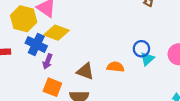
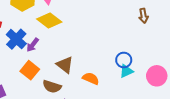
blue cross: (36, 44) -> (16, 39), moved
orange semicircle: (115, 67) -> (91, 79), moved

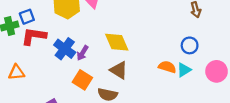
yellow diamond: (49, 21) -> (117, 42), moved, turned 35
blue circle: (124, 60) -> (190, 45), moved
orange semicircle: (91, 79) -> (167, 67), moved

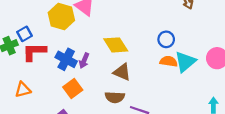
blue circle: (190, 45) -> (166, 39), moved
cyan triangle: (184, 70) -> (185, 62), size x1.5
orange square: (82, 80) -> (73, 89), moved, turned 30

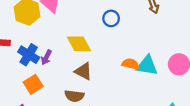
blue circle: (166, 39) -> (111, 18), moved
cyan triangle: (185, 62) -> (147, 66), turned 45

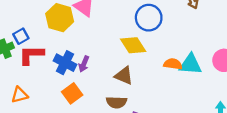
blue circle: (111, 18) -> (149, 18), size x1.5
yellow diamond: (79, 44) -> (133, 45), moved

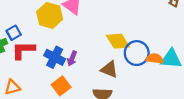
blue circle: (149, 18) -> (137, 53), moved

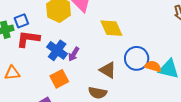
yellow diamond: (118, 41) -> (111, 28), moved

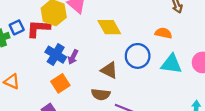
red L-shape: (28, 39) -> (38, 29), moved
orange semicircle: (153, 66) -> (163, 33), moved
orange triangle: (12, 73) -> (12, 81), turned 35

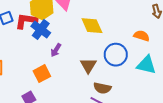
blue cross: (56, 55) -> (41, 29), moved
brown triangle: (109, 70) -> (88, 65), turned 30
brown semicircle: (101, 94) -> (102, 88), moved

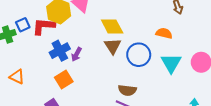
blue cross: (41, 29) -> (60, 51), moved, turned 30
brown triangle: (88, 65) -> (113, 46), moved
cyan triangle: (146, 65) -> (171, 63), turned 50

